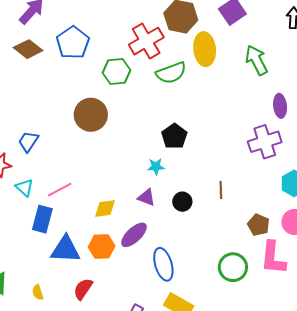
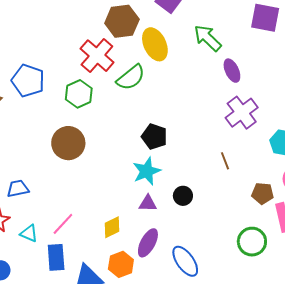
purple ellipse: (280, 106) -> (232, 71), moved
blue trapezoid: (28, 142) -> (18, 189), turned 65
cyan star: (156, 167) -> (147, 171), size x1.6
brown line: (221, 190) -> (225, 161), moved

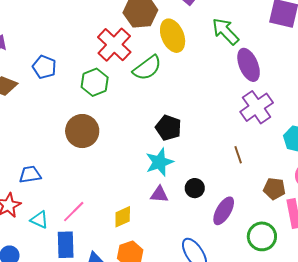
purple ellipse: (232, 71) -> (249, 65), size x1.4
blue pentagon: (28, 81) -> (44, 67), size x0.7
purple ellipse: (148, 243) -> (224, 211), moved

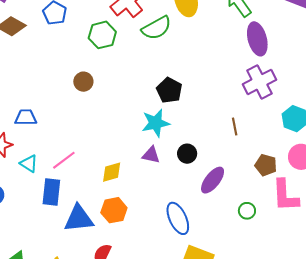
brown circle: (82, 131) -> (83, 82), size x0.6
green circle: (262, 236) -> (247, 211), size x0.6

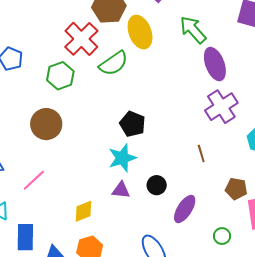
brown circle: (83, 82) -> (46, 124), size x1.6
pink line: (64, 160) -> (34, 180), moved

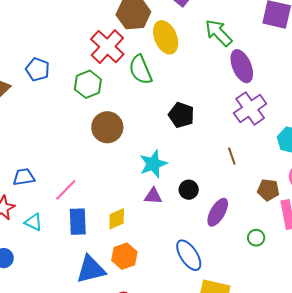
green semicircle: (113, 63) -> (140, 70), turned 104
brown circle: (46, 124) -> (107, 127), moved
black pentagon: (133, 124) -> (181, 115), moved
blue rectangle: (25, 237) -> (78, 222), moved

